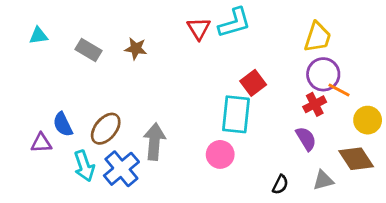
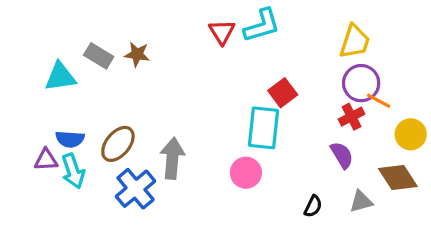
cyan triangle: (38, 36) -> (60, 77), moved, size x1.5
brown star: (136, 49) -> (137, 54), moved
blue semicircle: (63, 124) -> (70, 139), turned -60
cyan arrow: (84, 166) -> (73, 171), moved

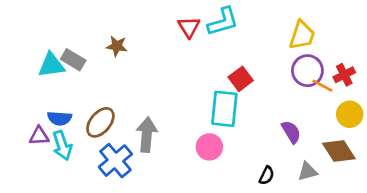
gray rectangle: (99, 56) -> (73, 60), moved
red cross: (351, 117) -> (344, 75), moved

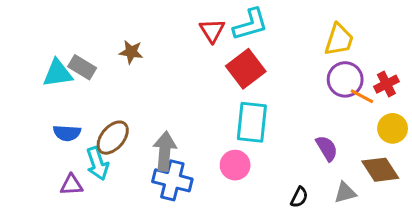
red square: (241, 79) -> (246, 69), moved, size x1.4
purple triangle: (39, 136) -> (71, 185), moved
cyan arrow: (62, 146) -> (97, 164), moved
blue cross: (115, 161) -> (172, 180), moved, turned -36

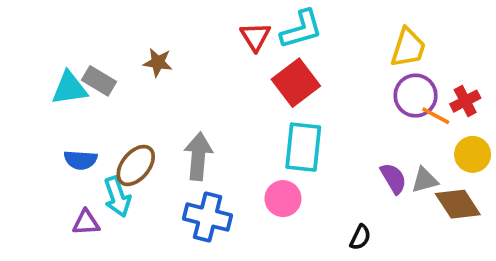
gray arrow: (165, 151) -> (198, 156), moved
gray triangle: (345, 193) -> (425, 180), moved

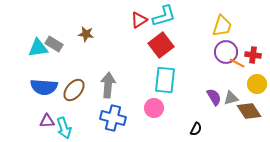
red triangle: (255, 37) -> (139, 20), turned 30
red cross: (465, 101) -> (253, 55), turned 35
blue semicircle: (80, 160) -> (44, 87), size x1.5
cyan arrow: (117, 197) -> (64, 128), moved

